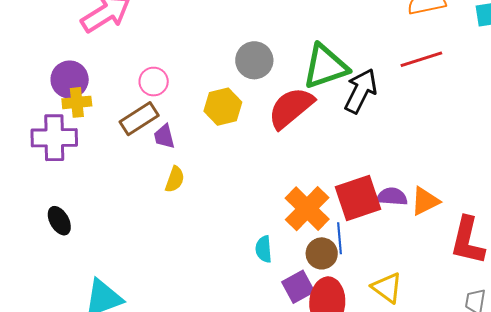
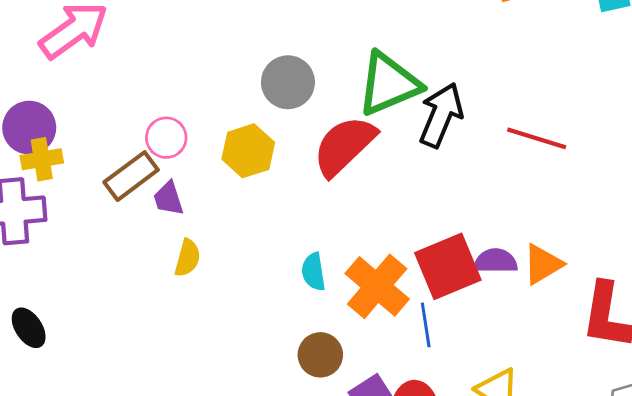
red line: (421, 59) -> (537, 138), moved, turned 39
pink circle: (154, 82) -> (166, 138), moved
cyan semicircle: (264, 249) -> (313, 272), moved
brown circle: (322, 253) -> (320, 355), moved

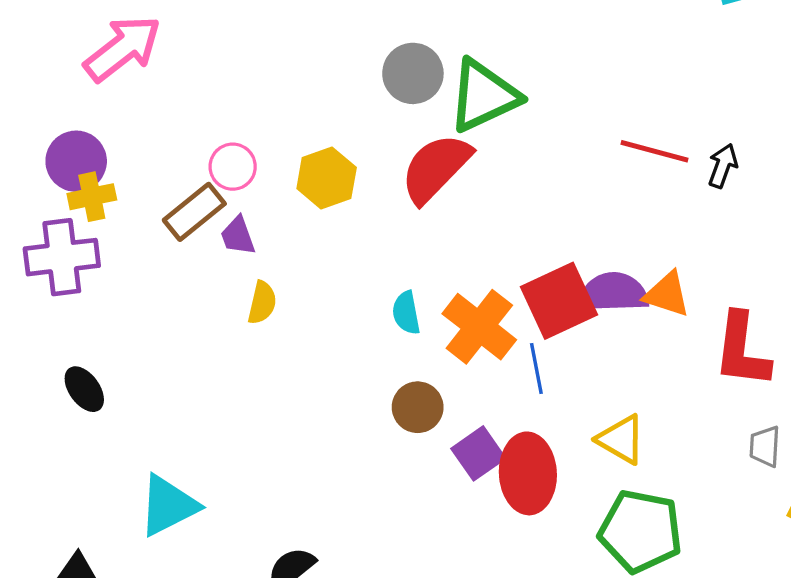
gray circle: (288, 82) -> (413, 73), moved
black arrow: (441, 115) -> (723, 166), moved, size x0.6
purple semicircle: (496, 261) -> (613, 293), size x1.4
orange triangle: (543, 264) -> (667, 294), turned 51

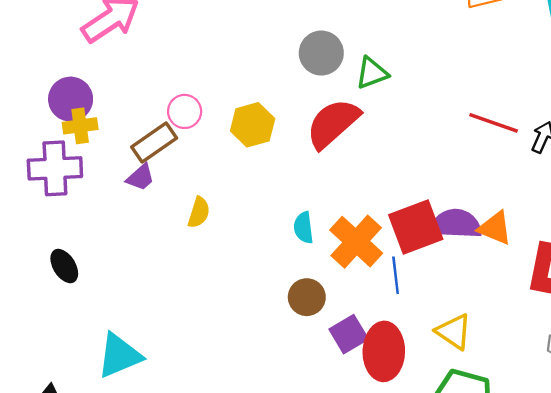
green triangle: (484, 96) -> (372, 73), size x0.6
purple trapezoid: (238, 236) -> (140, 177), moved, turned -116

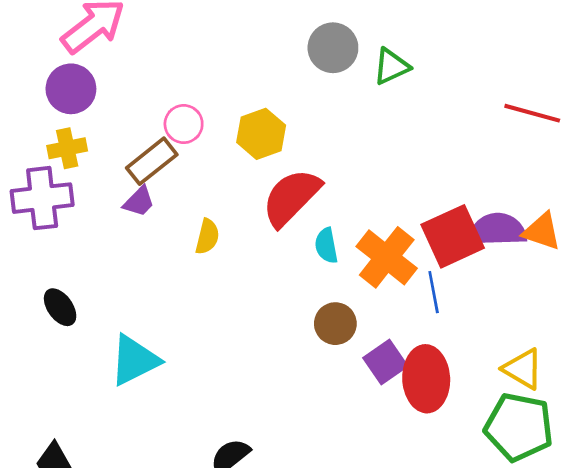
purple circle: (71, 99) -> (71, 89), moved
red semicircle: (333, 123) -> (291, 197), moved
yellow triangle: (454, 332) -> (523, 369), moved
cyan triangle: (119, 356) -> (135, 360), moved

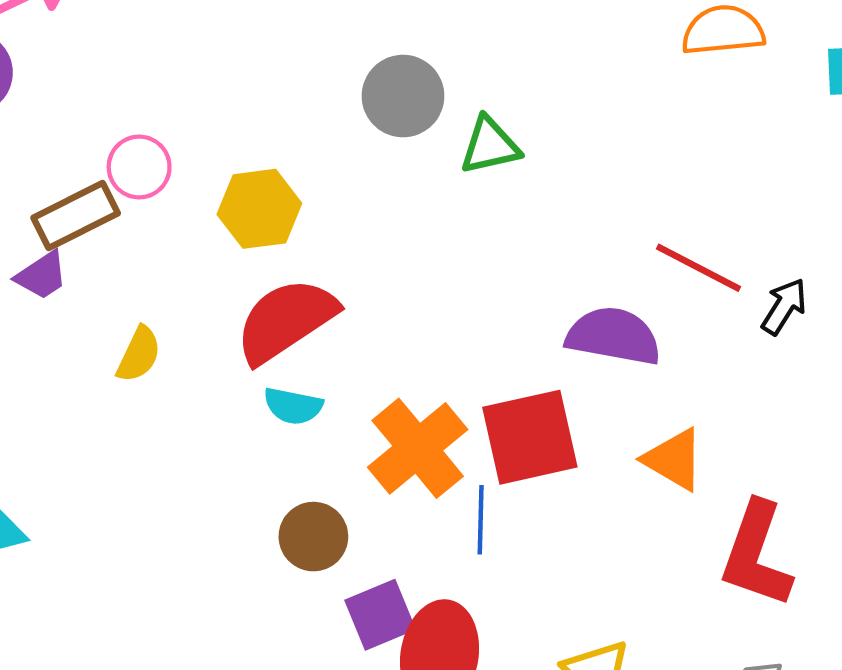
purple semicircle: (497, 230) -> (614, 336), moved
cyan semicircle: (326, 246) -> (293, 406), moved, turned -80

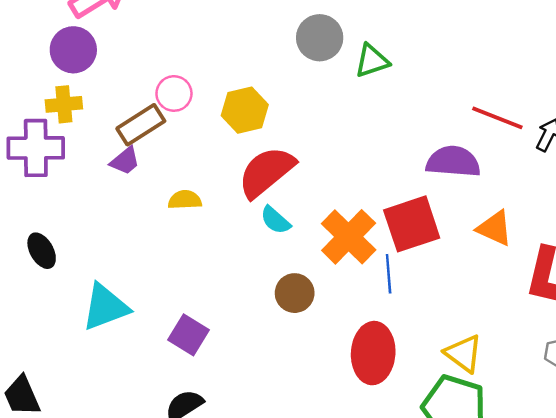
yellow semicircle: (139, 354) -> (185, 200), turned -112
cyan semicircle: (293, 406) -> (275, 220), turned 36
purple square: (380, 615) -> (188, 335), moved, turned -30

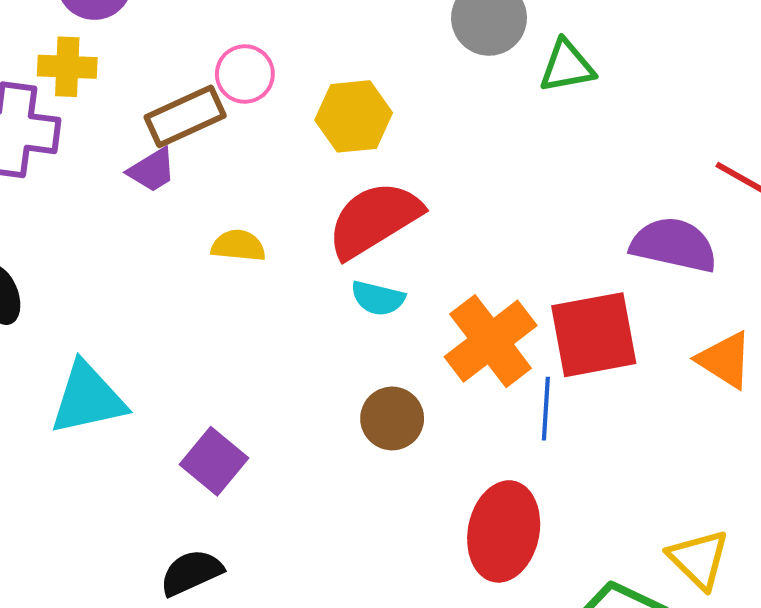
cyan semicircle: (275, 220) -> (378, 298), turned -36
yellow triangle: (464, 353) -> (699, 559), moved

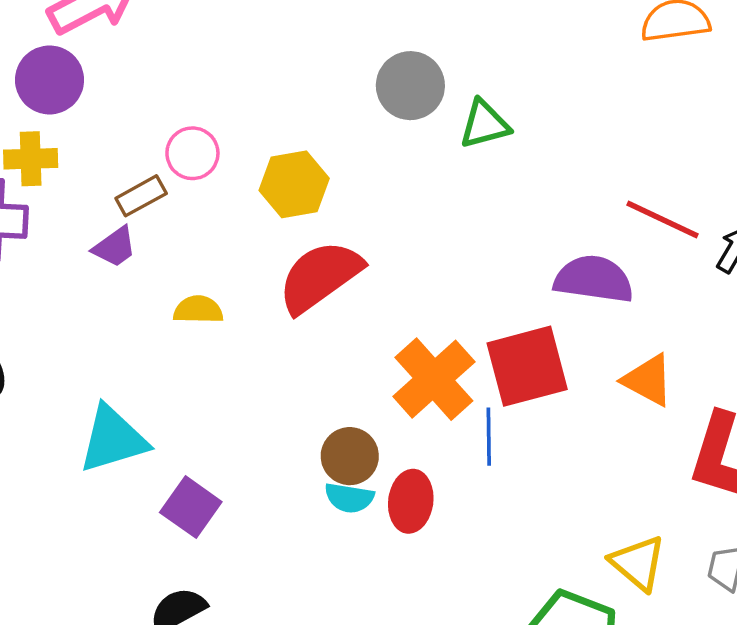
brown rectangle: (185, 116) -> (141, 196), size x0.7
cyan semicircle: (378, 298) -> (349, 498), moved
cyan triangle: (88, 398) -> (113, 439), moved
red ellipse: (504, 531) -> (411, 501), moved, size x0.7

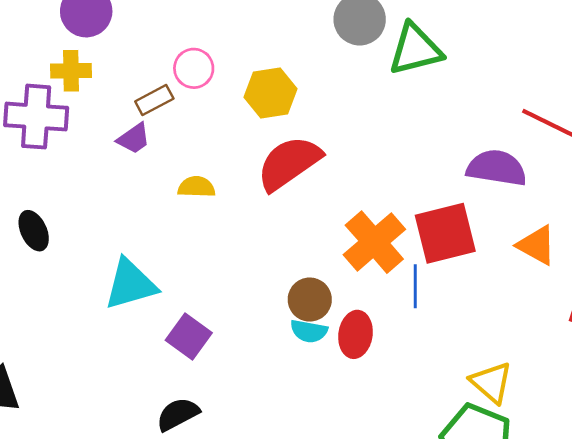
green triangle: (484, 124) -> (415, 49), size x1.4
yellow triangle: (638, 563) -> (491, 382), moved

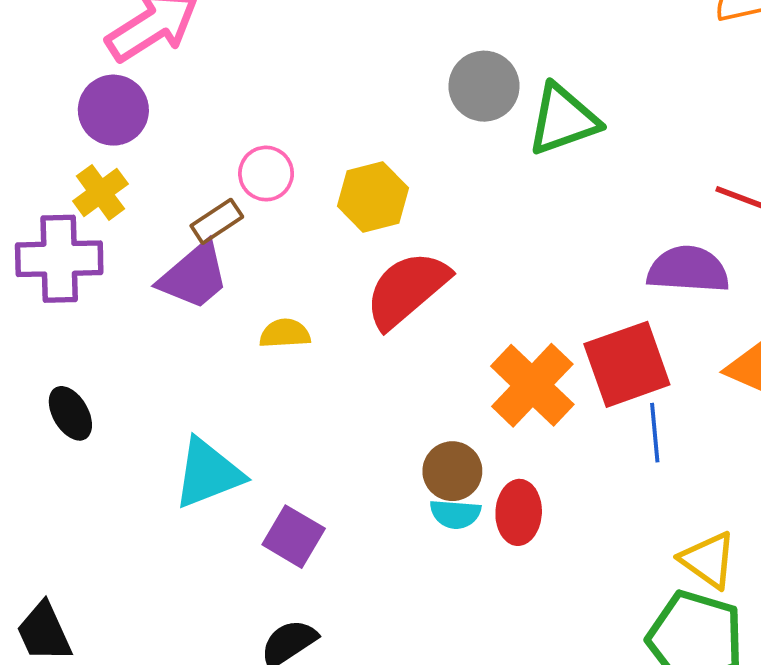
yellow cross: (71, 71) -> (100, 192), turned -30
purple trapezoid: (134, 138) -> (194, 276), size x1.6
blue line: (415, 286) -> (655, 433), moved

